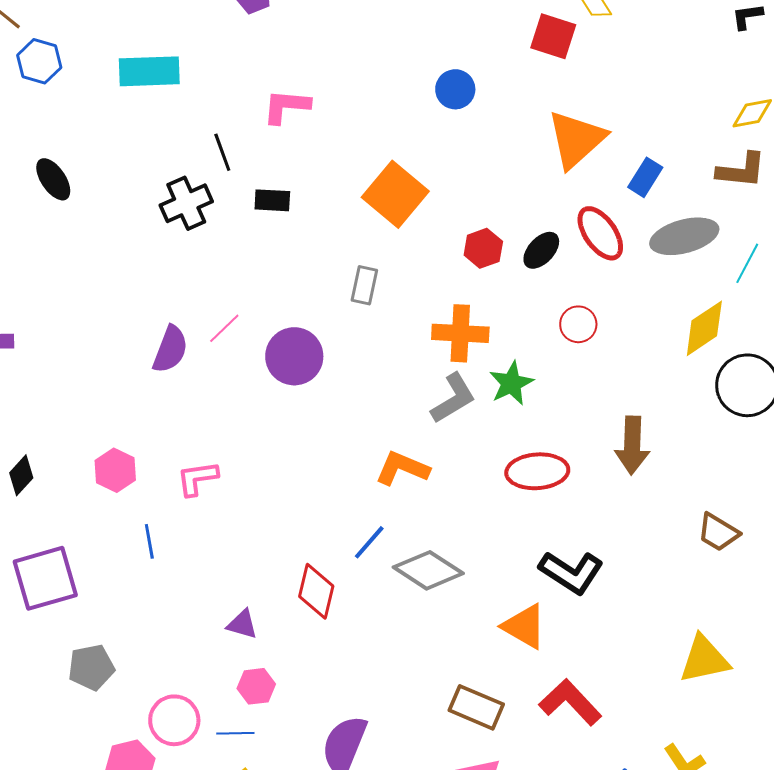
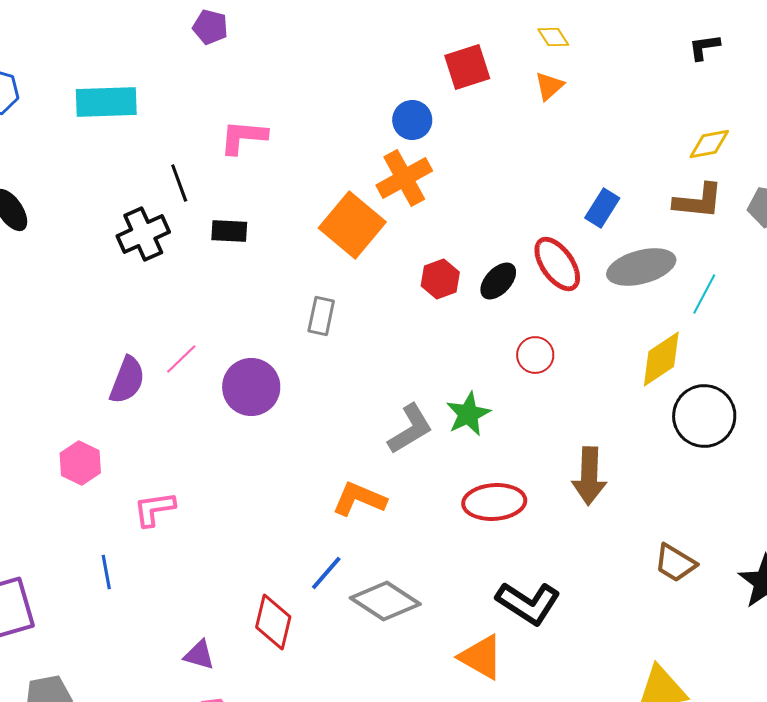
red square: (553, 36) -> (467, 67), moved, turned -36
orange triangle: (576, 139) -> (549, 86), moved, size x0.5
orange cross: (460, 333) -> (404, 178), moved, turned -32
pink hexagon: (115, 470) -> (80, 463), moved

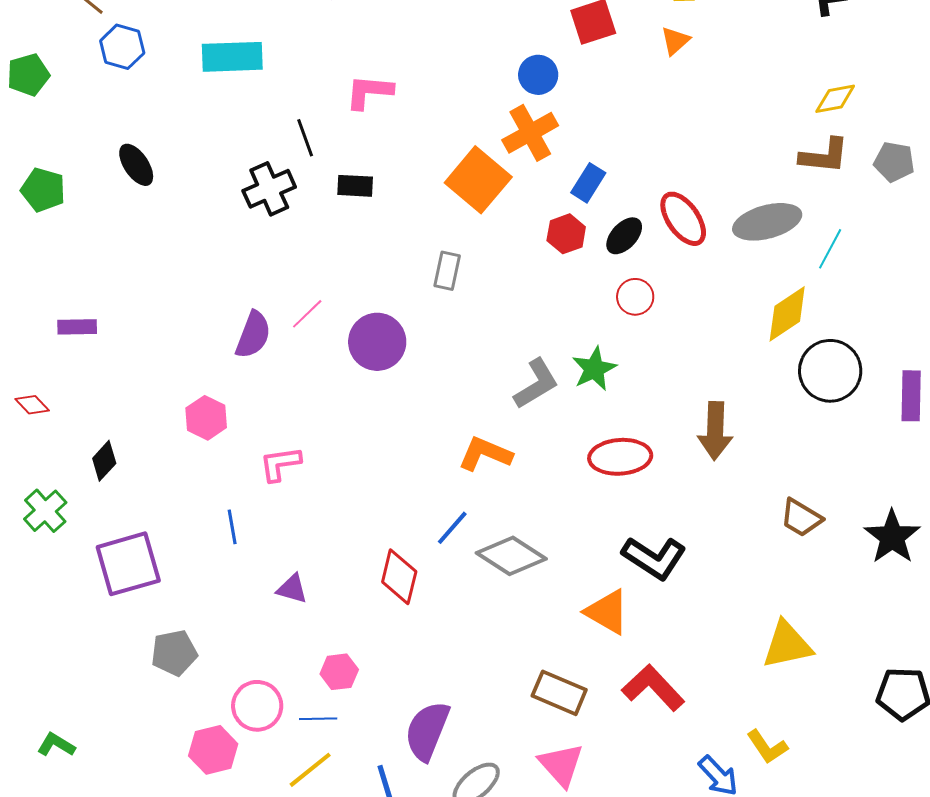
blue rectangle: (602, 208) -> (588, 183), moved
red circle: (535, 355) -> (635, 297), moved
purple triangle: (199, 655) -> (292, 589), moved

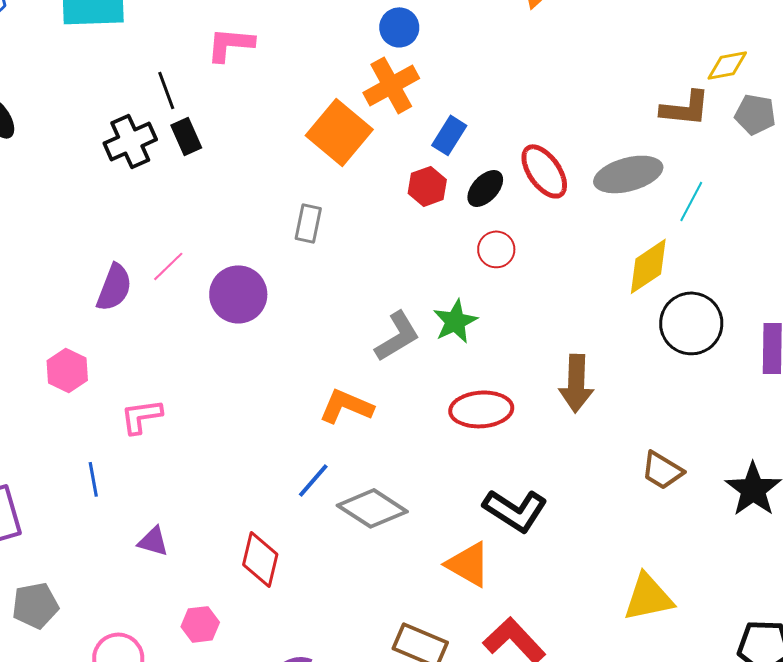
yellow diamond: (835, 99) -> (727, 65), moved
black rectangle: (355, 186) -> (186, 136), moved, turned 63
red diamond: (399, 577) -> (260, 559), moved

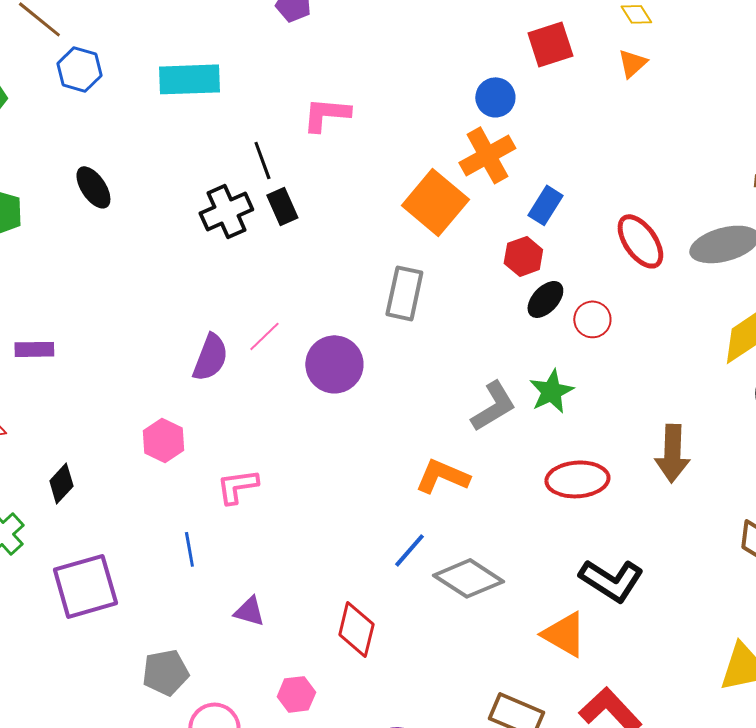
black ellipse: (485, 188) -> (545, 299), moved
gray rectangle: (308, 223) -> (404, 293), size x1.4
gray pentagon: (35, 605) -> (165, 672), moved

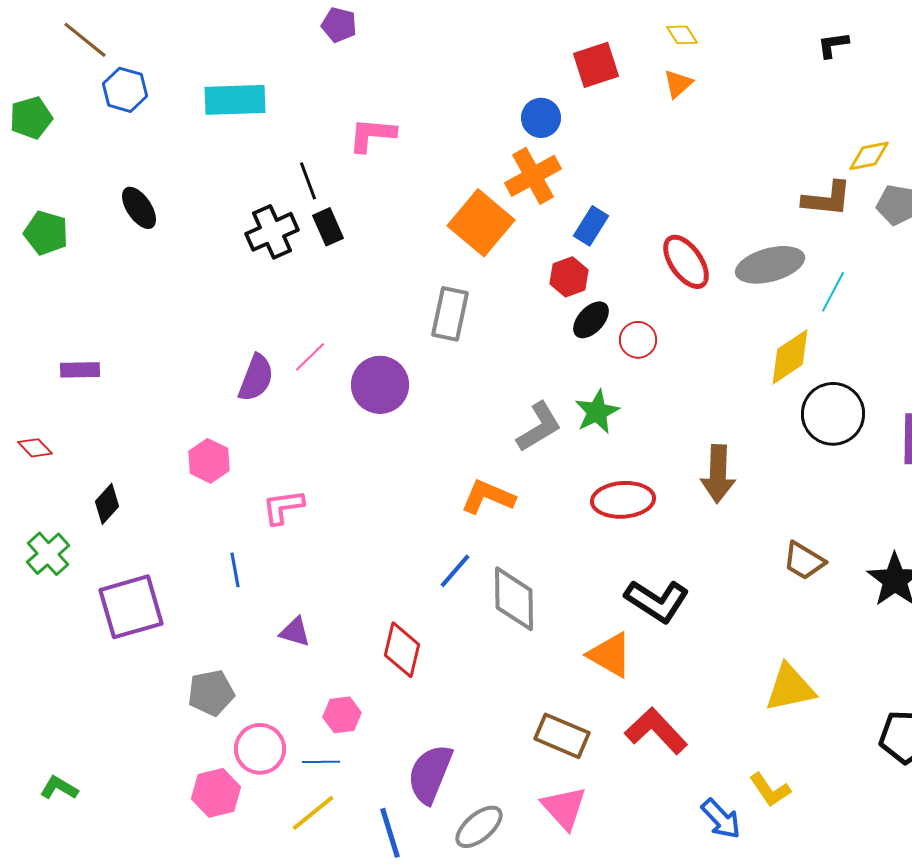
gray diamond: (468, 578) -> (514, 599), turned 56

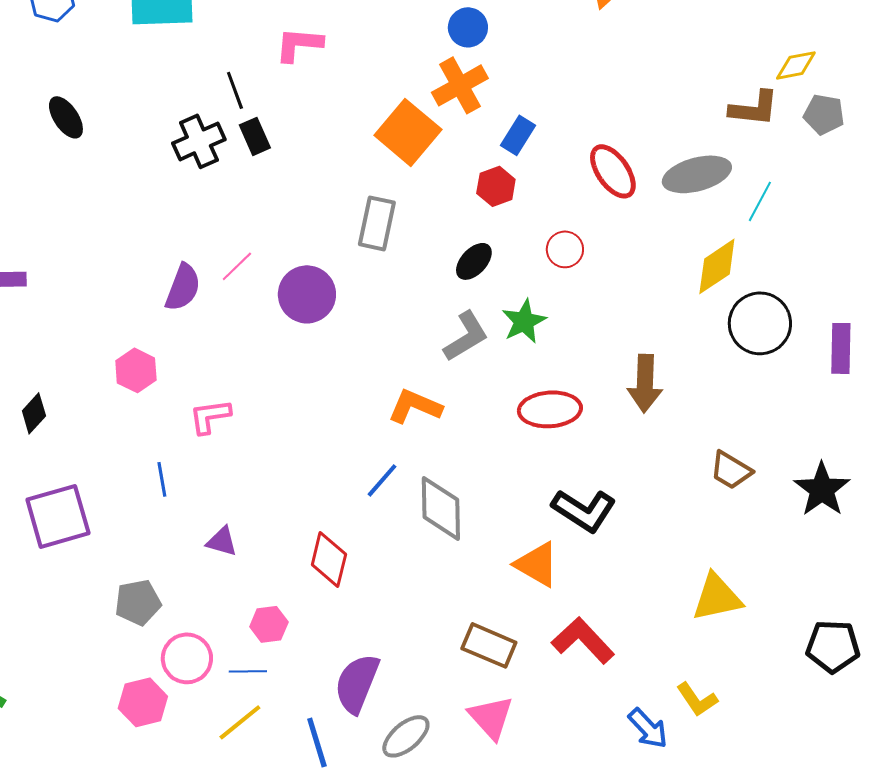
black ellipse: (591, 320) -> (474, 261), moved

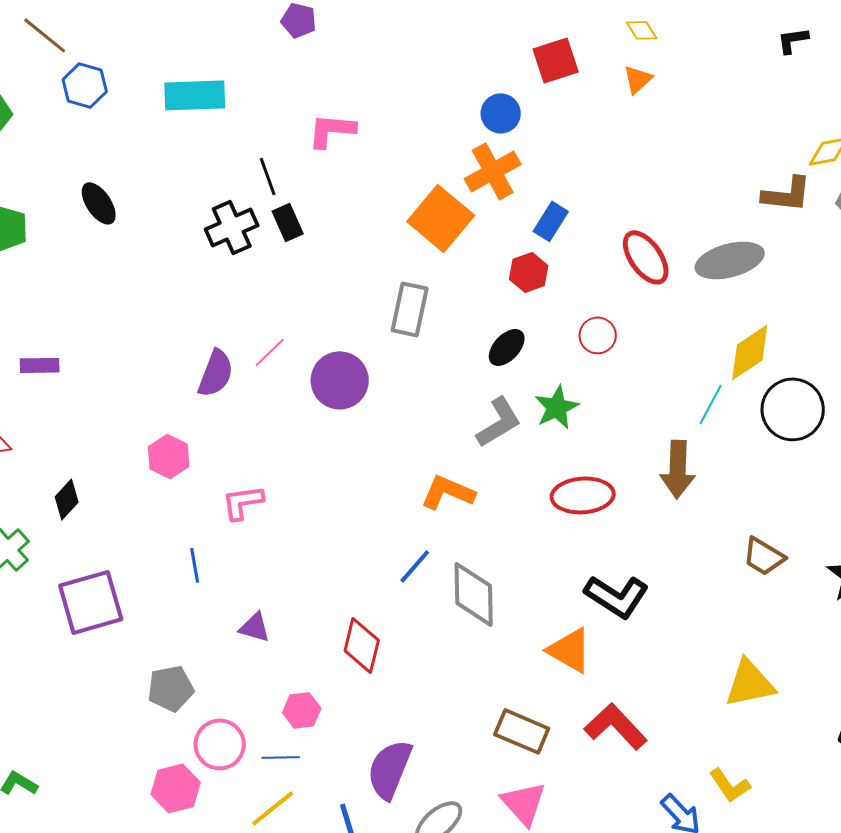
cyan line: (760, 201) -> (711, 404), moved

